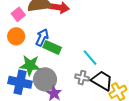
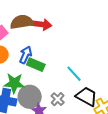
gray cross: (82, 78) -> (58, 99), moved, turned 32

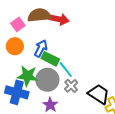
cyan line: (74, 74) -> (66, 70), moved
gray circle: (30, 97) -> (47, 80), moved
gray cross: (58, 99) -> (71, 86), moved

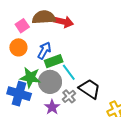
green rectangle: (50, 59) -> (54, 61), turned -48
gray cross: (71, 86) -> (69, 96), moved
black trapezoid: (99, 94) -> (90, 89), moved

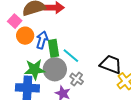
orange circle: (18, 47) -> (25, 36), moved
green rectangle: (54, 61) -> (53, 48), turned -66
black trapezoid: (90, 89) -> (111, 64), moved

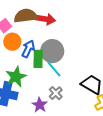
green star: (35, 69) -> (16, 77), turned -30
gray circle: (55, 69) -> (52, 51), moved

